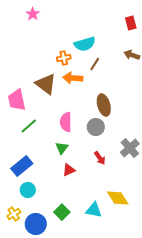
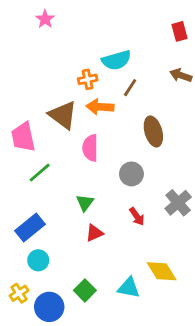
brown ellipse: (104, 105) -> (153, 131), moved
pink semicircle: (66, 122) -> (90, 148), moved

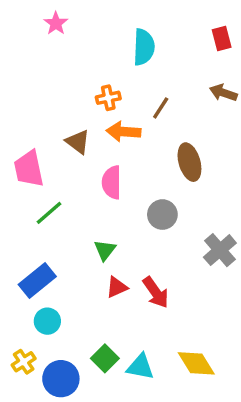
cyan semicircle: (116, 60) -> (144, 47), moved, turned -72
brown triangle: (63, 115) -> (78, 142), size x0.7
red arrow: (137, 216) -> (156, 292), moved, size x1.4
yellow diamond: (162, 271) -> (196, 363), moved
cyan triangle: (129, 288) -> (140, 367), moved

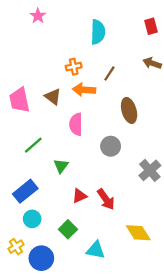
pink trapezoid: (29, 169) -> (19, 100), moved
green triangle: (105, 250) -> (61, 166), moved
green square: (105, 358) -> (68, 229), moved
yellow diamond: (196, 363) -> (138, 233), moved

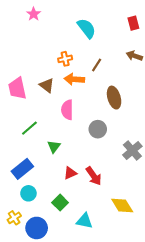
cyan semicircle: (98, 32) -> (87, 28), turned -40

